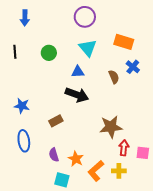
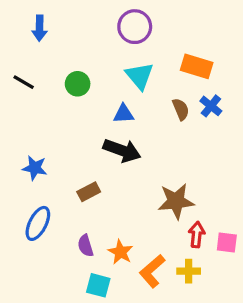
black line: (15, 52) -> (24, 82), turned -56
brown semicircle: (114, 77) -> (181, 109), moved
blue ellipse: (24, 141) -> (38, 223), turned 35

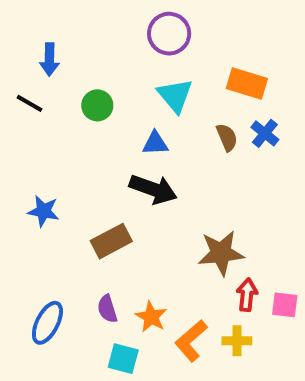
blue arrow: (39, 28) -> (49, 60), moved
brown rectangle: (89, 192) -> (111, 241), size x1.4
blue ellipse: (38, 223) -> (47, 323), moved

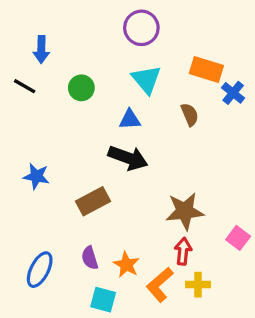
blue cross: (265, 133) -> (233, 93), moved
red arrow: (247, 295) -> (183, 251), moved
pink square: (285, 305) -> (238, 238), moved, turned 30

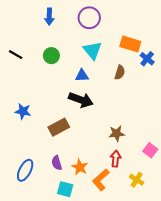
blue arrow: (41, 50) -> (49, 17), moved
brown semicircle: (190, 115) -> (120, 72), turned 40
brown star: (185, 211) -> (117, 133), size x0.7
yellow cross: (198, 285) -> (137, 180), moved, turned 32

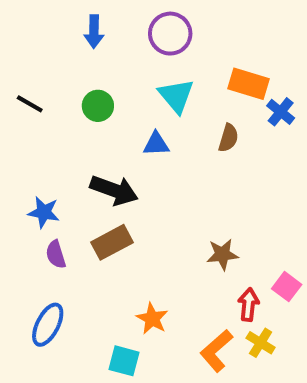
black arrow: (81, 100) -> (114, 190), moved
red arrow: (116, 159) -> (248, 305), moved
purple semicircle: (57, 163) -> (56, 254), moved
orange L-shape: (101, 180) -> (216, 351), moved

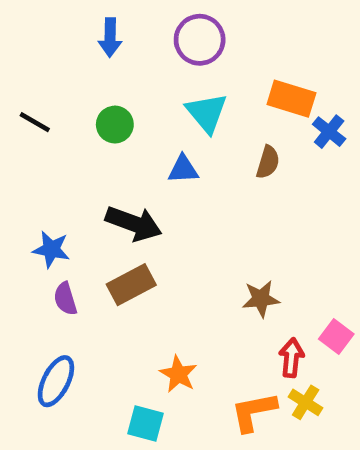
orange L-shape: (216, 351) -> (254, 412), turned 30

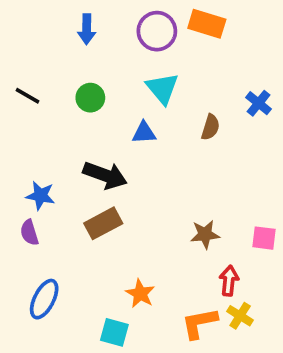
orange rectangle: (291, 99) -> (207, 24), moved
purple semicircle: (65, 299) -> (29, 233), moved
pink square: (336, 336) -> (264, 238), moved, turned -30

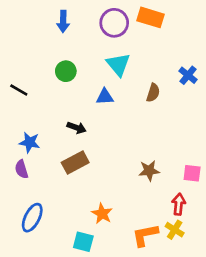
black line: (28, 96) -> (19, 90), moved
black arrow: (105, 175) -> (77, 128), size x0.6
red arrow: (229, 281) -> (179, 204), moved

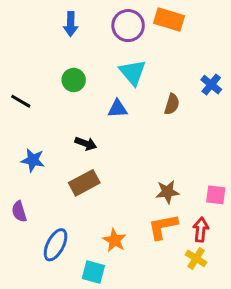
purple semicircle: (21, 169) -> (19, 212), moved
blue ellipse: (32, 218) -> (56, 245), moved
orange L-shape: (145, 235) -> (163, 227), moved

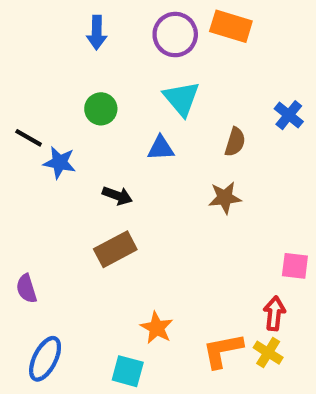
blue star: (33, 160) -> (60, 163), moved
brown star: (167, 192) -> (225, 198), moved
orange L-shape: (163, 227) -> (223, 351), moved
blue ellipse: (56, 245) -> (45, 359), moved

